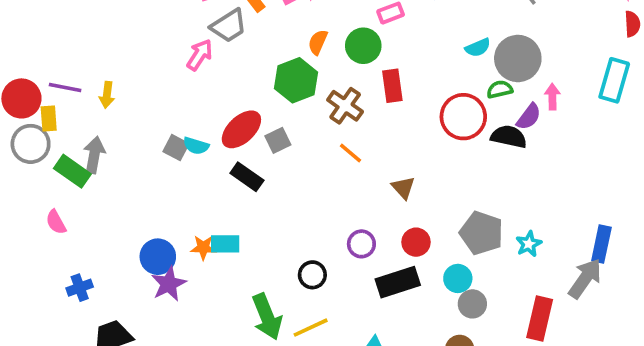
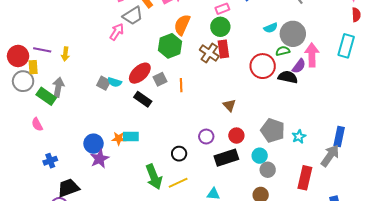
orange semicircle: (318, 42) -> (182, 25), size x1.5
green circle: (363, 46) -> (220, 27), moved
pink arrow: (552, 97) -> (312, 55), size x1.6
brown cross: (345, 106) -> (209, 53), moved
orange line: (351, 153) -> (181, 85), moved, turned 48

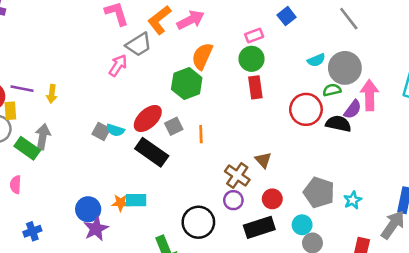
brown cross: (209, 53) -> (237, 176), moved
black rectangle: (143, 99) -> (152, 152), size x1.4
pink semicircle: (37, 124) -> (16, 185), turned 32
black circle: (179, 154) -> (198, 222), size x1.6

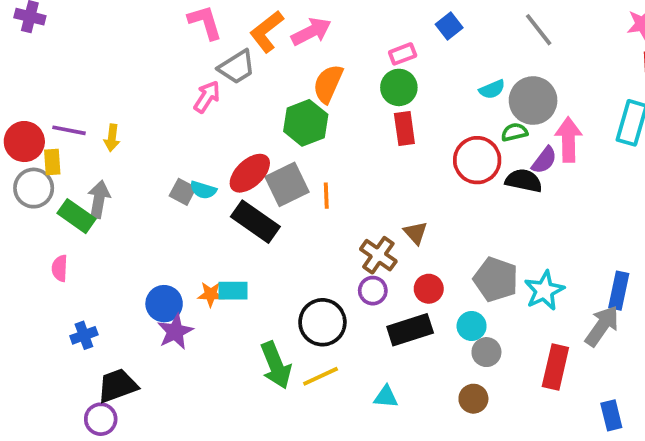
gray square: (174, 126) -> (287, 184), size x1.6
cyan star: (353, 200) -> (544, 291), size x1.5

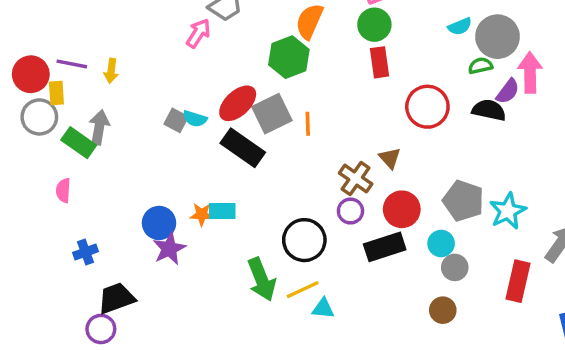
red circle: (477, 160) -> (427, 107), moved
red circle: (429, 289) -> (402, 209), size x1.4
cyan triangle: (386, 397) -> (323, 308), moved

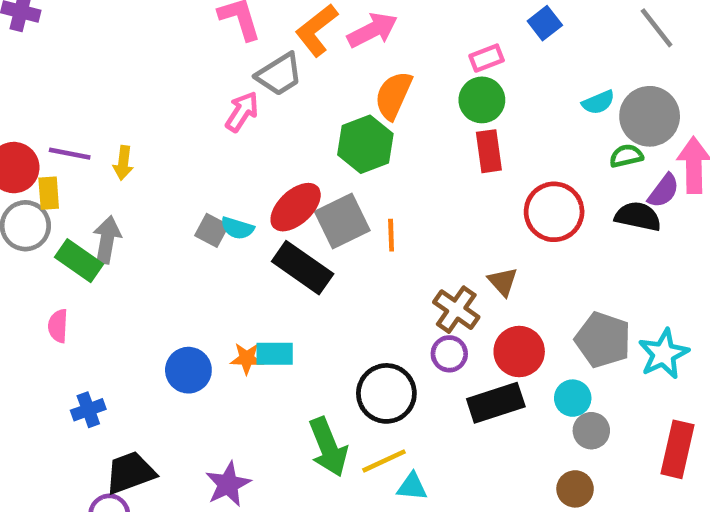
purple star: (169, 249) -> (228, 484), moved

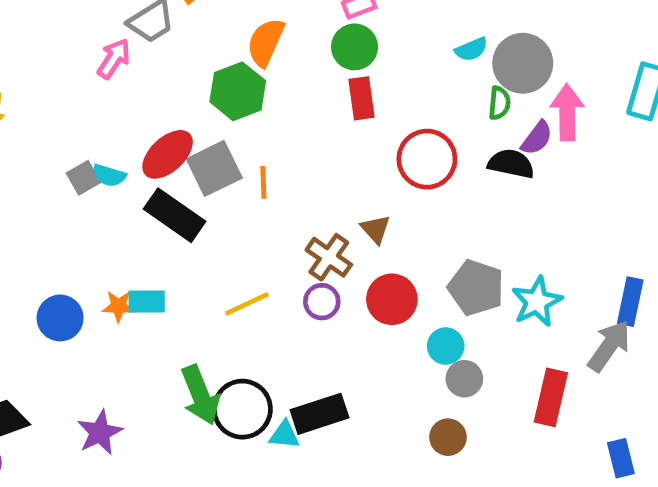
green semicircle: (626, 156) -> (499, 103), turned 108
gray square: (212, 230) -> (83, 178), turned 32
black circle: (386, 393) -> (242, 409), moved
black rectangle: (496, 403) -> (319, 414), moved
yellow line: (384, 461) -> (247, 304), moved

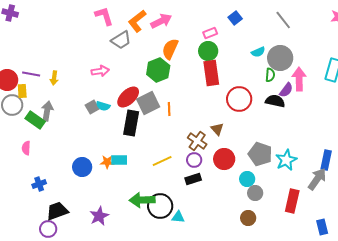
pink arrow: (114, 59) -> (100, 71), moved, turned 48
red rectangle: (362, 98) -> (211, 73), size x1.4
black rectangle: (175, 215) -> (131, 123), turned 65
green arrow: (200, 395) -> (142, 200), turned 110
black rectangle: (319, 414) -> (193, 179), moved, size x0.7

